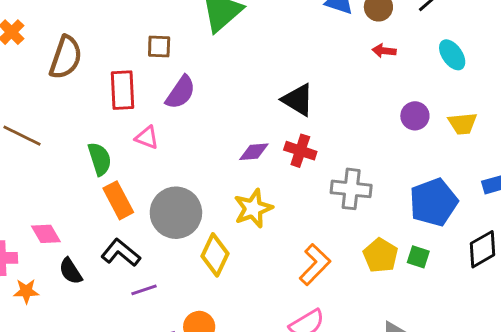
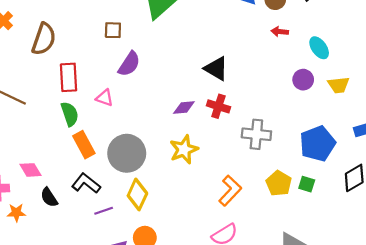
cyan ellipse: (452, 55) -> (319, 48), moved
red rectangle: (123, 90) -> (69, 77), moved
yellow diamond: (215, 255) -> (137, 194), moved

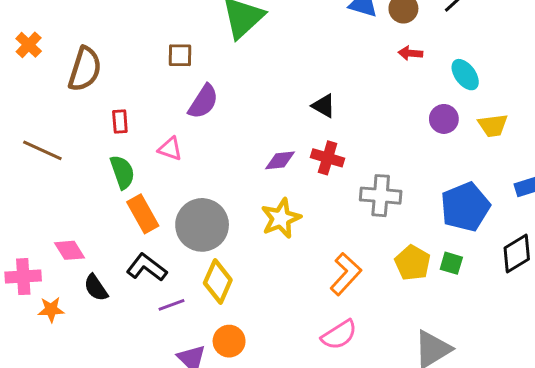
black triangle: (216, 69) -> (324, 106), size x0.7
red rectangle: (69, 77) -> (120, 122), size x0.6

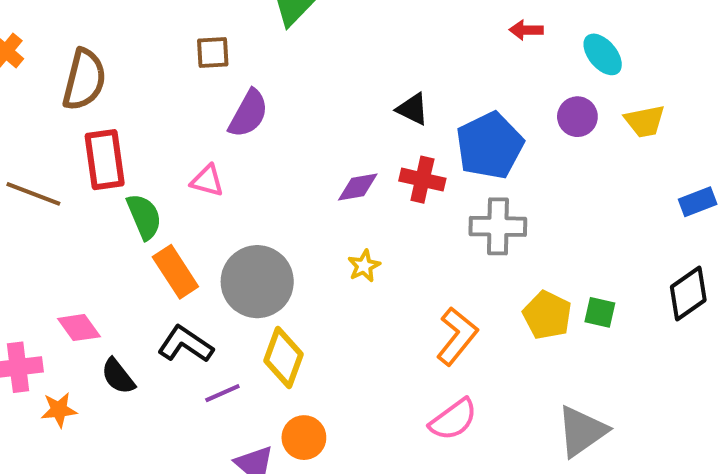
red rectangle: (120, 122) -> (105, 160), moved, size x1.8
blue pentagon: (465, 207) -> (490, 146), moved
yellow star: (281, 218) -> (364, 266), size x0.6

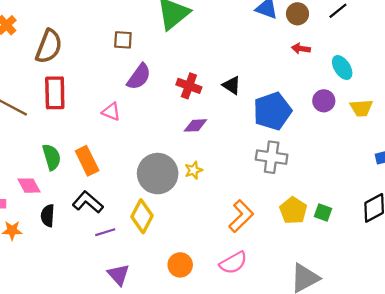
red cross: (422, 180) -> (189, 86), moved
green semicircle: (144, 217) -> (52, 157), moved
gray circle: (257, 282) -> (158, 174), moved
black semicircle: (118, 376) -> (48, 216), turned 35
orange circle: (304, 438) -> (180, 265), moved

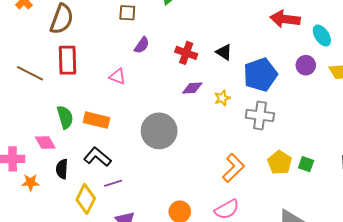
red arrow: (301, 49) -> (285, 19), size x1.8
purple semicircle: (139, 77) -> (142, 45), size x0.7
orange rectangle: (87, 161) -> (96, 120), turned -50
yellow star: (194, 170) -> (222, 98), moved
yellow diamond: (142, 216) -> (86, 199), moved

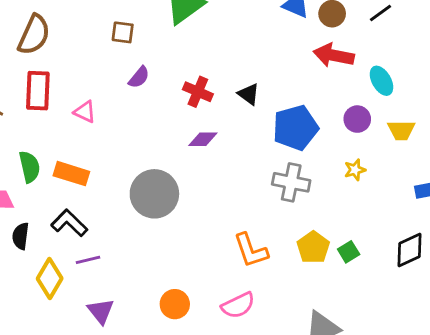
pink triangle: (117, 76) -> (85, 112), moved
yellow star: (222, 98) -> (355, 170), moved
green square: (306, 164) -> (349, 252), turned 35
orange L-shape: (233, 168) -> (251, 250), turned 112

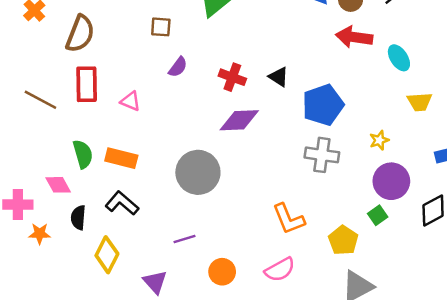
purple circle: (357, 119) -> (391, 181), moved, size x1.5
purple diamond: (203, 139) -> (239, 120), size x1.5
yellow pentagon: (313, 247) -> (343, 240), moved
purple line: (88, 260) -> (184, 239), moved

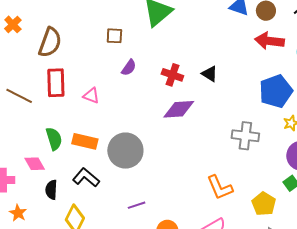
blue pentagon: (323, 105) -> (276, 91), moved
gray circle: (198, 172) -> (125, 151), moved
orange star: (40, 234) -> (18, 213), moved, turned 30

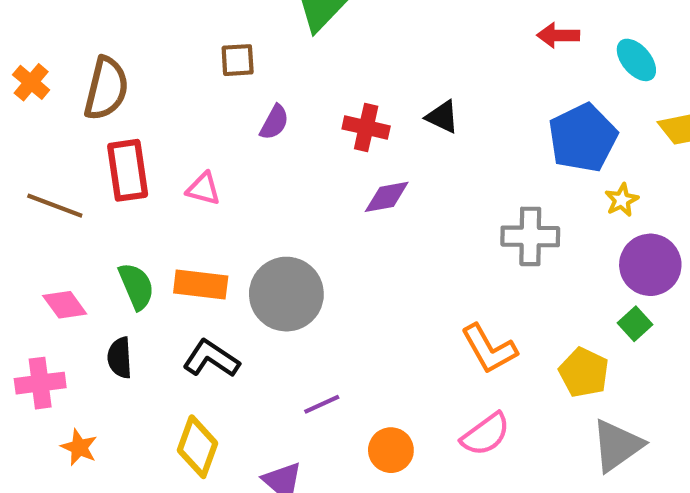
orange cross: (13, 24) -> (31, 82), moved
red arrow: (269, 41) -> (558, 35), size x0.7
purple diamond: (179, 109) -> (387, 197), size x0.7
pink diamond: (35, 164) -> (65, 305), moved
black semicircle: (51, 190) -> (120, 358), moved

